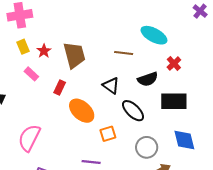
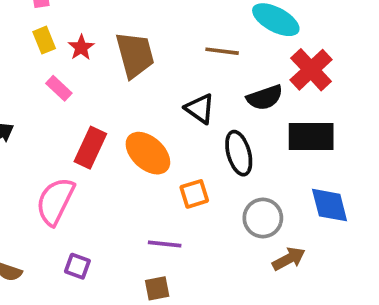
red cross: (174, 63) -> (311, 70), size x1.6
red rectangle: (60, 88) -> (90, 148), moved, size x1.5
black ellipse: (133, 111) -> (239, 153), turned 30

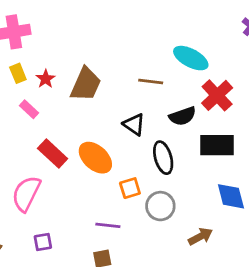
brown trapezoid: (135, 55) -> (86, 84), turned 39
red rectangle: (90, 148) -> (53, 153), turned -72
gray circle: (263, 218) -> (160, 206), moved
purple square: (77, 266) -> (43, 242), turned -30

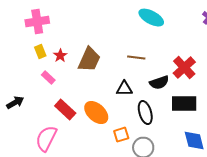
cyan ellipse: (191, 58) -> (151, 18), moved
black triangle: (134, 124) -> (124, 89), turned -36

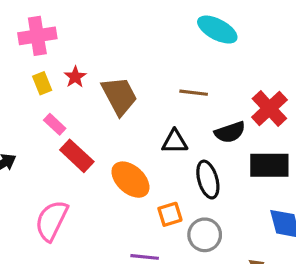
red star: (60, 56) -> (75, 77), moved
brown trapezoid: (89, 60) -> (119, 96), turned -52
red rectangle: (65, 110) -> (77, 156), moved

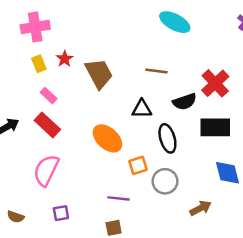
red rectangle: (77, 156) -> (47, 125), moved

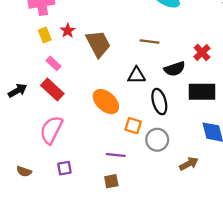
red cross: (215, 83) -> (202, 52), size x0.7
orange square: (138, 165) -> (133, 126), turned 35

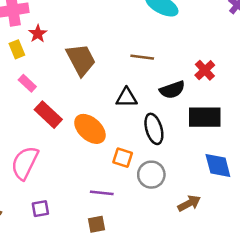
red star: (68, 31) -> (38, 34), moved
red rectangle: (52, 90) -> (48, 115), moved

